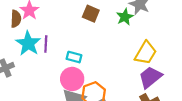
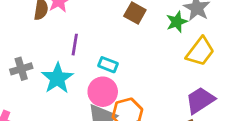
cyan star: (28, 43) -> (57, 78), moved
yellow trapezoid: (146, 53) -> (200, 52), moved

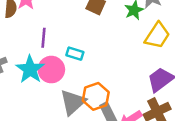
pink circle: (103, 92) -> (51, 70), moved

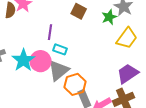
purple line: (43, 38) -> (50, 32), moved
gray triangle: (73, 102) -> (58, 70), moved

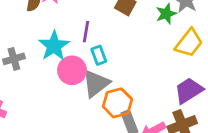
cyan rectangle: (60, 49) -> (99, 55), turned 48
cyan star: (23, 60) -> (54, 46), moved

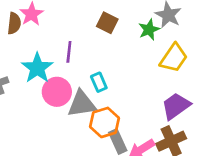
cyan rectangle: (99, 55) -> (99, 82), moved
gray triangle: (96, 83) -> (82, 104), turned 32

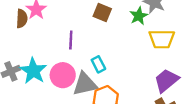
yellow trapezoid: (174, 58) -> (162, 39), turned 60
cyan star: (37, 68) -> (33, 71), moved

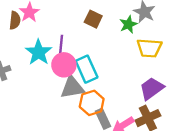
cyan rectangle: (98, 64) -> (87, 69), size x1.6
cyan star: (33, 71) -> (39, 52), moved
pink circle: (63, 75) -> (64, 65), moved

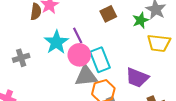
brown square: (93, 19) -> (108, 14), turned 35
purple line: (61, 44) -> (78, 35), turned -35
purple trapezoid: (152, 88) -> (137, 78), moved, turned -125

